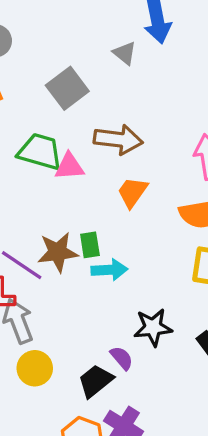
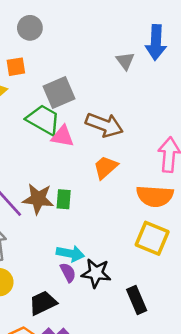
gray square: (67, 88) -> (59, 93), moved
cyan arrow: (109, 270) -> (70, 253), moved
purple semicircle: (122, 358) -> (68, 273), moved

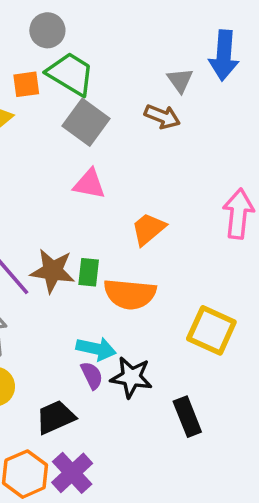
gray square: (59, 93) -> (86, 122), turned -32
green trapezoid: (43, 120) -> (71, 74), moved
brown arrow: (104, 125) -> (162, 117), moved, size x0.7
orange semicircle: (155, 196) -> (130, 294), moved

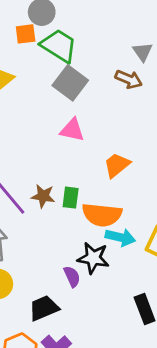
orange square: (26, 84) -> (26, 34), moved
brown star: (53, 271) -> (43, 196), size x0.7
cyan arrow: (96, 349) -> (120, 237), moved
black star: (131, 377) -> (93, 258), moved

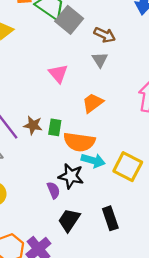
gray triangle: (143, 52) -> (100, 60), moved
gray square: (70, 83) -> (69, 20), moved
pink triangle: (72, 130) -> (58, 74), turned 35
black trapezoid: (44, 308) -> (69, 220), moved, turned -35

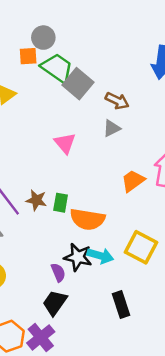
gray triangle: (100, 60) -> (112, 128), turned 35
orange trapezoid: (93, 103) -> (133, 181), moved
cyan arrow: (93, 161) -> (100, 256), moved
black trapezoid: (69, 220) -> (55, 303), moved

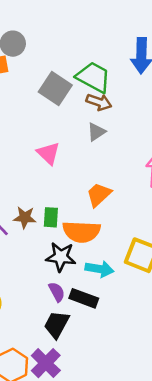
green trapezoid: (57, 68) -> (93, 77), moved
orange trapezoid: (133, 181) -> (99, 195), moved
black star: (78, 257) -> (61, 257), moved
black rectangle: (121, 304) -> (84, 298), moved, turned -45

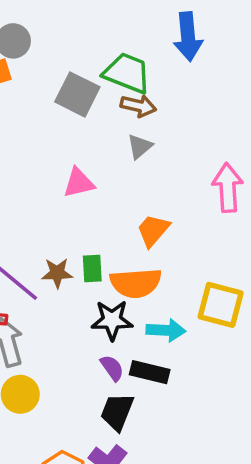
pink triangle: (48, 153) -> (79, 183), turned -50

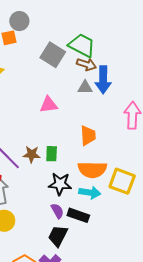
blue arrow: (188, 37) -> (103, 80), moved
gray triangle: (140, 146) -> (85, 87), turned 35
orange trapezoid: (153, 230) -> (88, 135), turned 130
orange semicircle: (136, 283) -> (92, 170), moved

